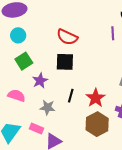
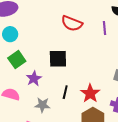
red semicircle: (67, 37) -> (72, 23), moved

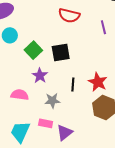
purple line: (105, 28) -> (103, 27), moved
green square: (17, 60) -> (33, 50), moved

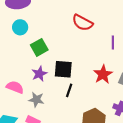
black square: (61, 53) -> (63, 69), moved
red star: (98, 82) -> (103, 74), moved
gray star: (52, 101) -> (36, 100), moved

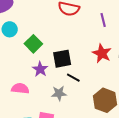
black line: (69, 90) -> (73, 78), turned -64
gray star: (36, 100) -> (59, 93), moved

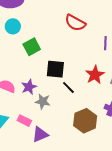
purple star: (40, 69) -> (29, 87), moved
black line: (73, 78) -> (68, 87), moved

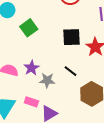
black square: (55, 69) -> (71, 37), moved
black line: (68, 87) -> (70, 71), moved

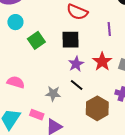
black square: (71, 37) -> (71, 40), moved
purple star: (32, 68) -> (76, 64), moved

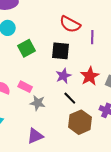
purple line: (109, 29) -> (92, 37), moved
black line: (77, 85) -> (70, 98), moved
pink rectangle: (37, 115) -> (25, 87), moved

